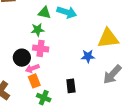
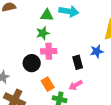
pink arrow: (32, 68) -> (76, 85), moved
black rectangle: (71, 86) -> (78, 62), moved

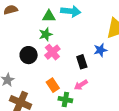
pink cross: (49, 51) -> (52, 52), turned -35
black circle: (32, 63) -> (29, 55), moved

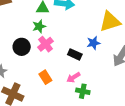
black rectangle: (82, 62) -> (75, 54), turned -48
green cross: (65, 100) -> (83, 91), moved

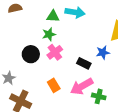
pink arrow: (73, 77) -> (82, 86), size x1.6
green cross: (83, 91) -> (99, 96), moved

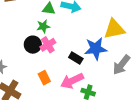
blue star: (103, 52) -> (96, 49), size x1.6
black circle: (31, 54) -> (33, 45), moved

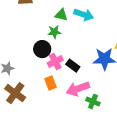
pink cross: (48, 45) -> (55, 61), moved
black rectangle: (76, 58) -> (73, 66), moved

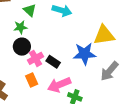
green triangle: (61, 15) -> (30, 10), moved, turned 32
green star: (54, 32) -> (20, 27), moved

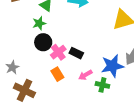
blue star: (84, 54) -> (112, 66), moved
pink arrow: (59, 85) -> (85, 75), size x0.6

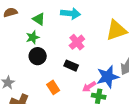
pink cross: (58, 52) -> (77, 42), moved
pink arrow: (85, 75) -> (89, 87), moved

